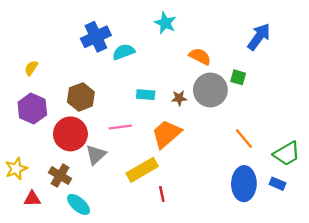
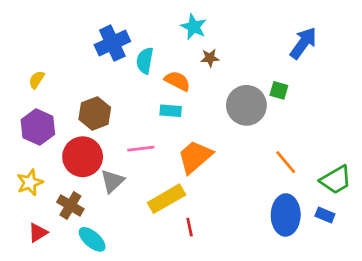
cyan semicircle: (124, 52) -> (145, 61), turned -60
orange semicircle: (200, 56) -> (177, 81), moved
brown star: (179, 98) -> (210, 58), moved
yellow star: (16, 169) -> (30, 182), moved
red triangle: (32, 199) -> (38, 233), turned -30

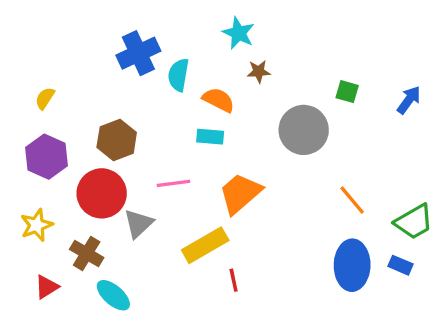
blue arrow: (303, 43) -> (409, 100), moved, size x0.7
green square: (279, 90) -> (347, 92), moved

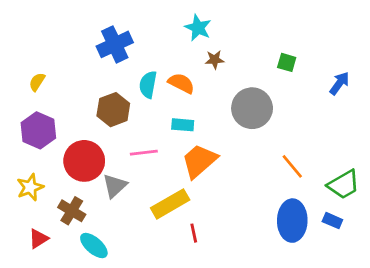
cyan semicircle: (178, 75) -> (148, 85), moved
green square: (347, 92) -> (287, 62), moved
cyan rectangle: (210, 137) -> (183, 125), moved
brown hexagon: (117, 140) -> (113, 110), moved

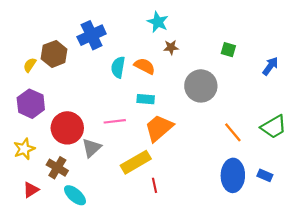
brown hexagon: (113, 110) -> (54, 54), moved
green trapezoid: (344, 184) -> (274, 127), moved

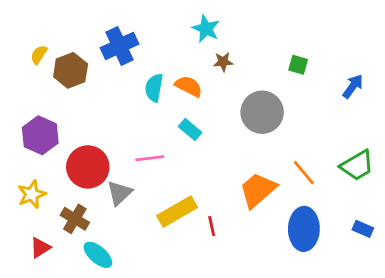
yellow semicircle: (30, 65) -> (39, 55), moved
cyan rectangle: (146, 99) -> (190, 129), turned 35
orange trapezoid: (159, 128) -> (258, 190), moved
blue rectangle: (265, 175) -> (363, 229), moved
red line: (154, 185) -> (212, 226), moved

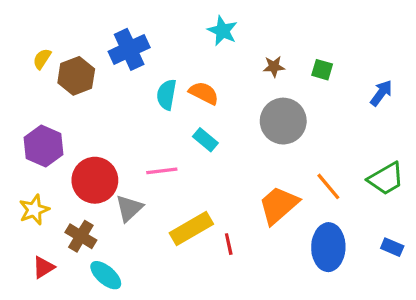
brown star: (223, 62) -> (274, 67), moved

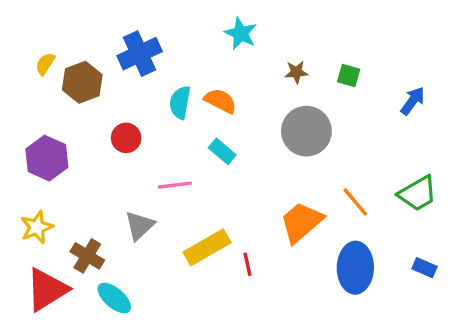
red circle: (95, 180) -> (126, 138), moved, size x0.6
red triangle: (43, 267) -> (47, 290), size x1.8

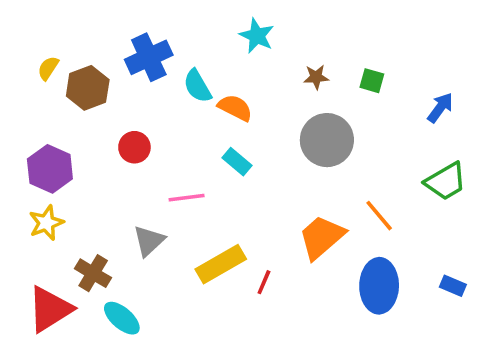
cyan semicircle: (180, 102) -> (197, 86), moved, turned -40
green trapezoid: (418, 194) -> (446, 181), moved
yellow star: (37, 227) -> (46, 223), moved
red line: (247, 264) -> (264, 282), turned 35

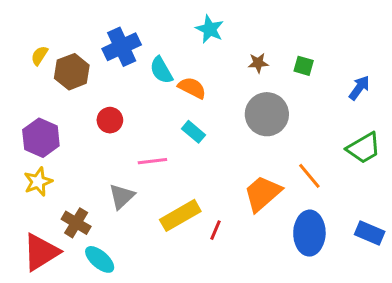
blue rectangle: (453, 286) -> (370, 233), size x1.4

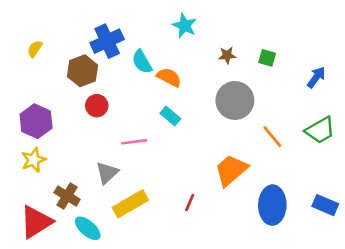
brown hexagon: (72, 72) -> (83, 71), moved
orange line: (309, 176) -> (272, 137), moved
yellow rectangle: (180, 215) -> (130, 204), moved

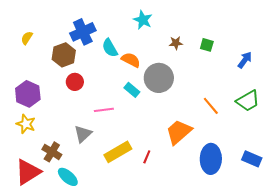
gray circle: (235, 100) -> (159, 78), moved
yellow star: (33, 160) -> (26, 124), turned -30
yellow rectangle: (130, 204) -> (118, 152), moved

